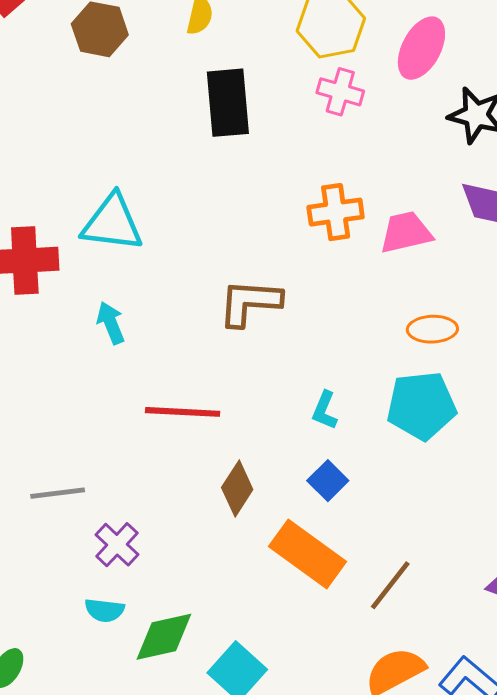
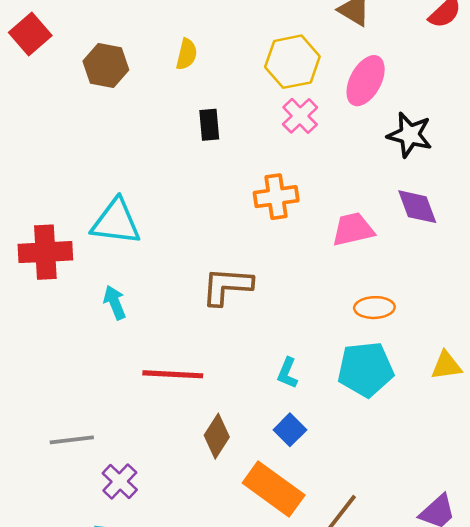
pink cross: (340, 92) -> (300, 116), turned 30
black rectangle: (228, 103) -> (209, 125), size x0.6
orange cross: (336, 212) -> (276, 197), moved

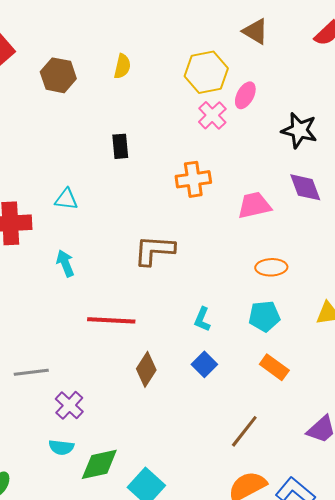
pink ellipse: (366, 81) -> (245, 95), moved, size x0.7
black rectangle: (209, 125) -> (120, 146), moved
cyan triangle: (116, 222) -> (66, 199), size x0.6
cyan pentagon: (366, 369) -> (264, 316), size x0.7
orange rectangle: (274, 489) -> (274, 367), moved, size x0.6

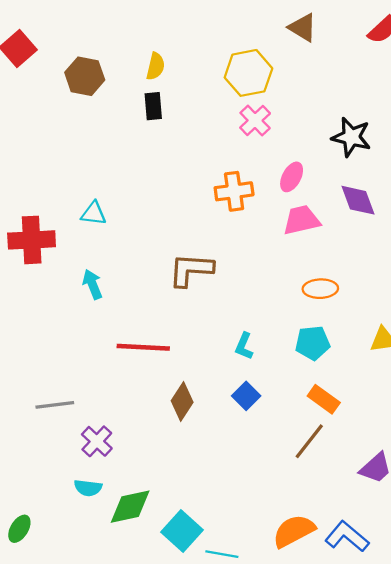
pink ellipse: (245, 95) -> (292, 177), moved
black rectangle: (120, 146) -> (153, 106), moved
brown line: (244, 431) -> (309, 441), moved

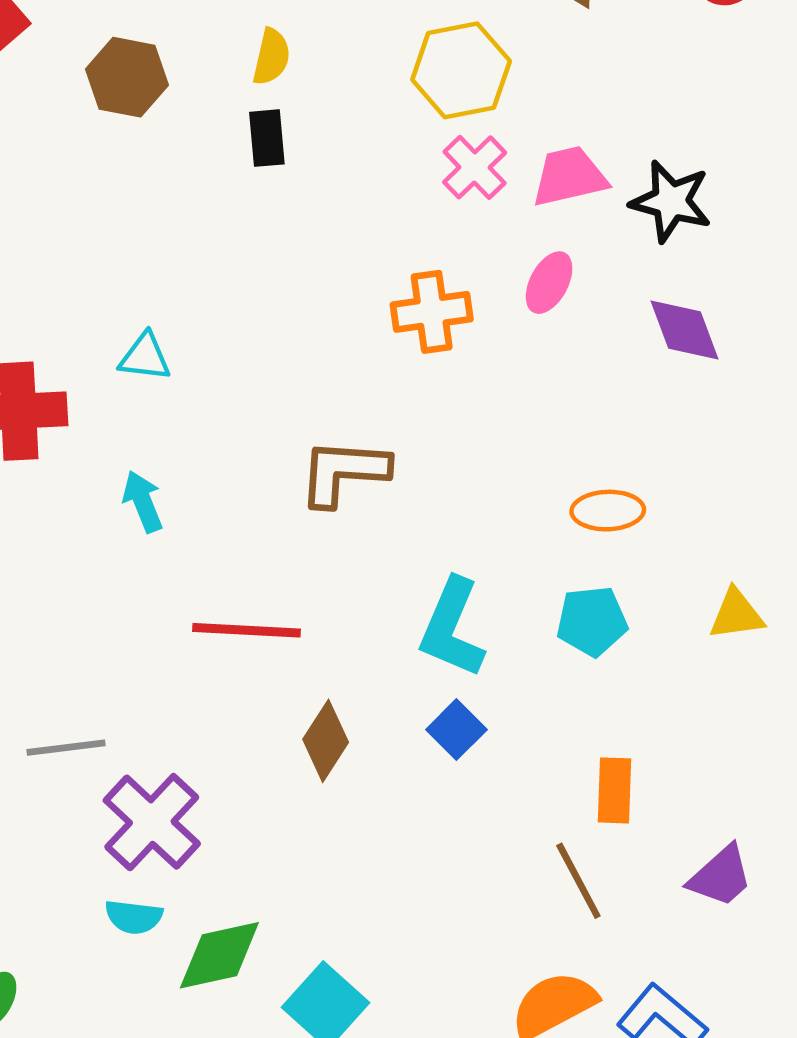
pink trapezoid: (302, 220) -> (569, 176), moved
cyan L-shape: (244, 346) -> (452, 628), size x1.8
orange rectangle: (324, 399) -> (615, 790), moved, turned 56
purple cross: (97, 441) -> (152, 822), size x1.5
brown line: (309, 441) -> (578, 881), moved, turned -66

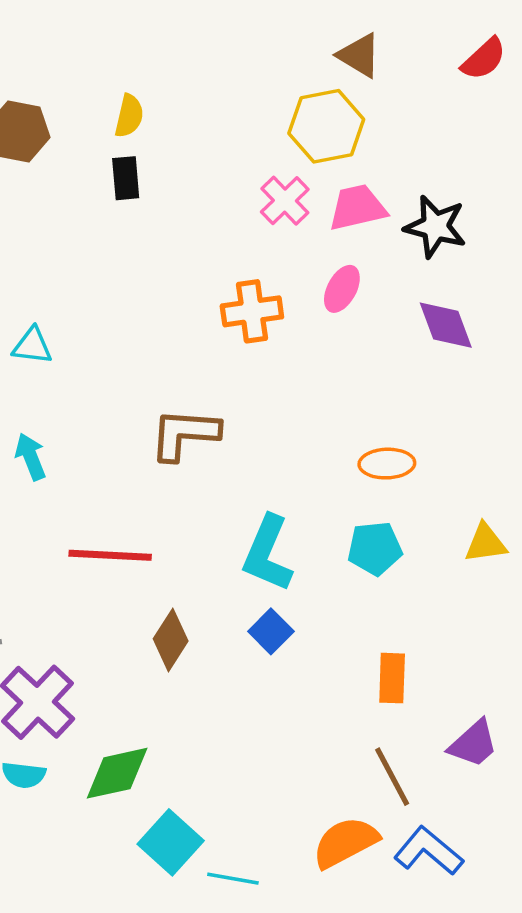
yellow hexagon: (461, 70) -> (326, 126), moved
brown line: (578, 881) -> (392, 777), moved
green diamond: (219, 955) -> (117, 773), moved

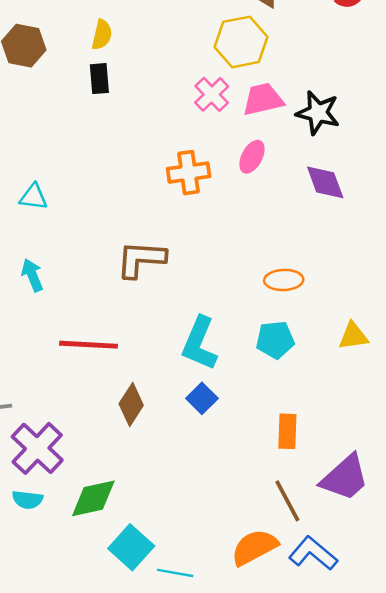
purple trapezoid: (473, 744) -> (345, 478), size x1.4

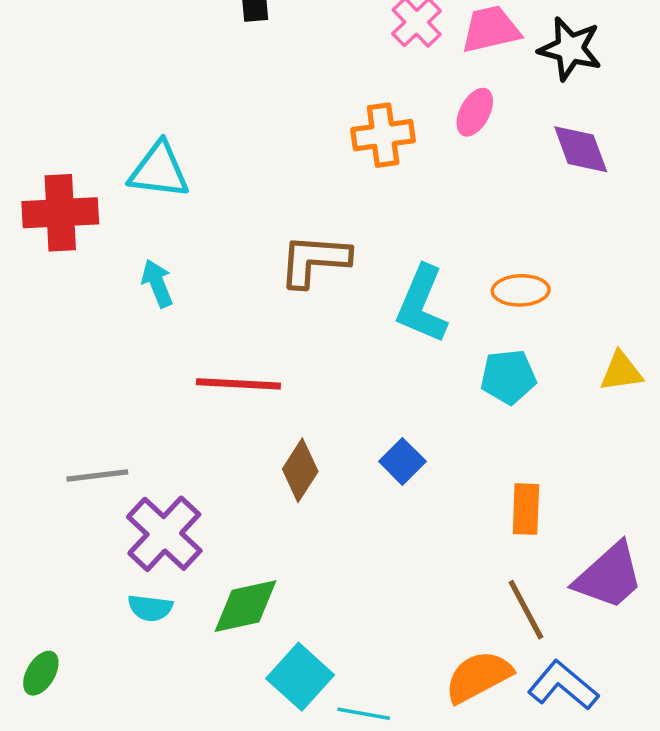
cyan triangle: (34, 197) -> (159, 170), size x1.5
cyan L-shape: (200, 343) -> (422, 304), moved

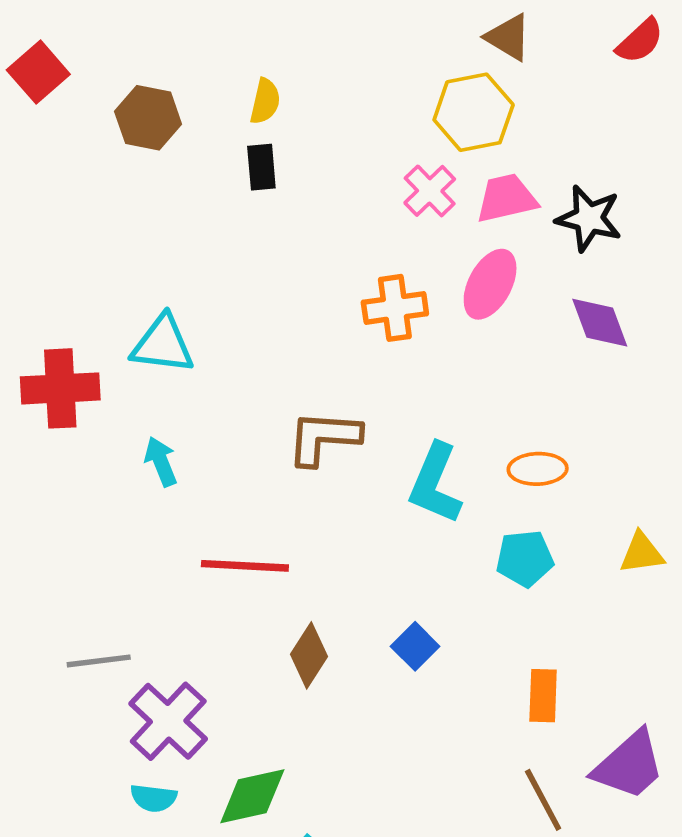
pink ellipse: (475, 112) -> (490, 284), size x1.4

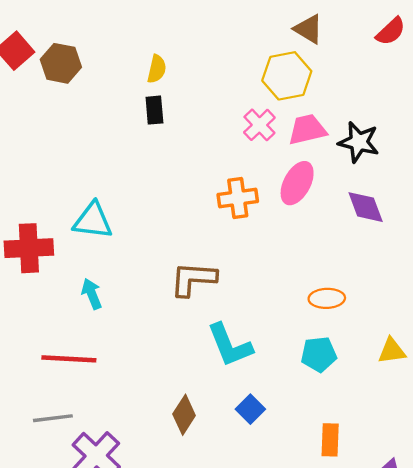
brown hexagon: (148, 118) -> (61, 63), moved
cyan L-shape: (435, 484) -> (230, 345), moved, turned -45
red line: (245, 566) -> (69, 359), moved

